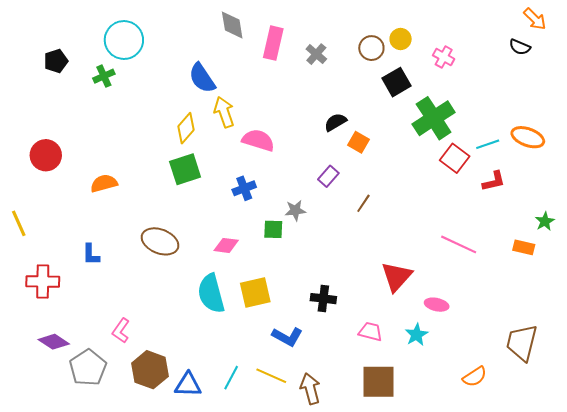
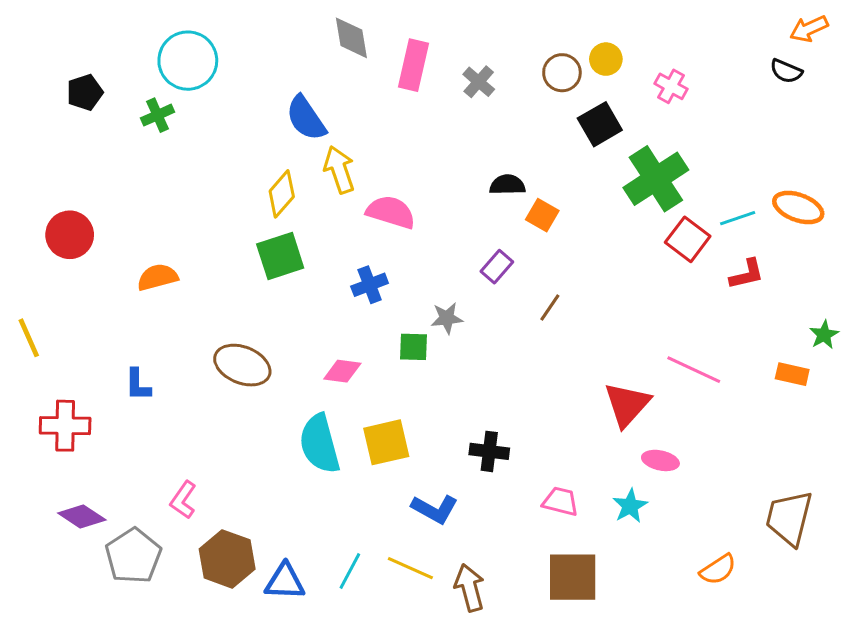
orange arrow: (535, 19) -> (809, 29), turned 110
black semicircle: (335, 122) -> (507, 185), turned 30
red triangle: (397, 276) -> (627, 404), moved

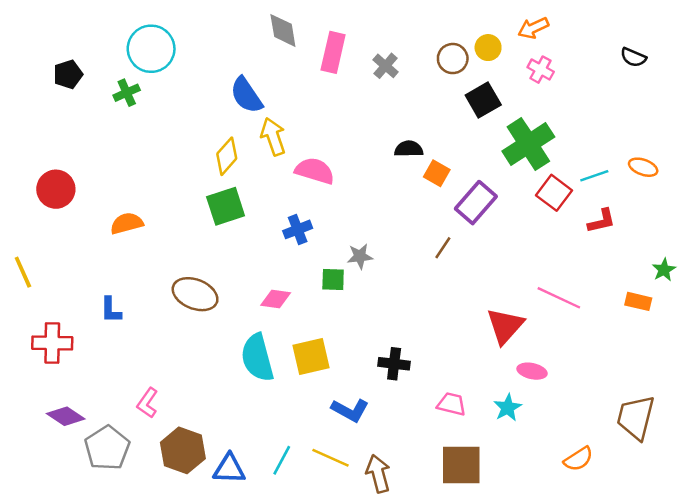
orange arrow: (809, 29) -> (533, 28), moved
orange ellipse: (798, 208) -> (643, 167), size x0.7
purple rectangle: (497, 267) -> (476, 203), moved, size x1.6

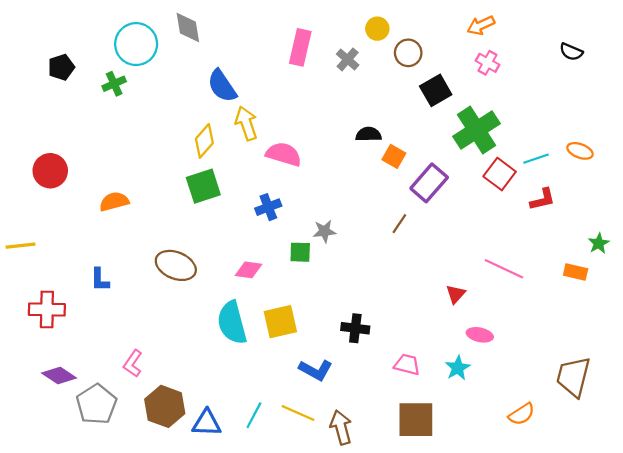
gray diamond: (283, 30) -> (188, 28), moved
yellow circle: (488, 48) -> (377, 29), moved
yellow line: (23, 272) -> (20, 246), turned -72
red triangle: (505, 326) -> (456, 294), size x0.6

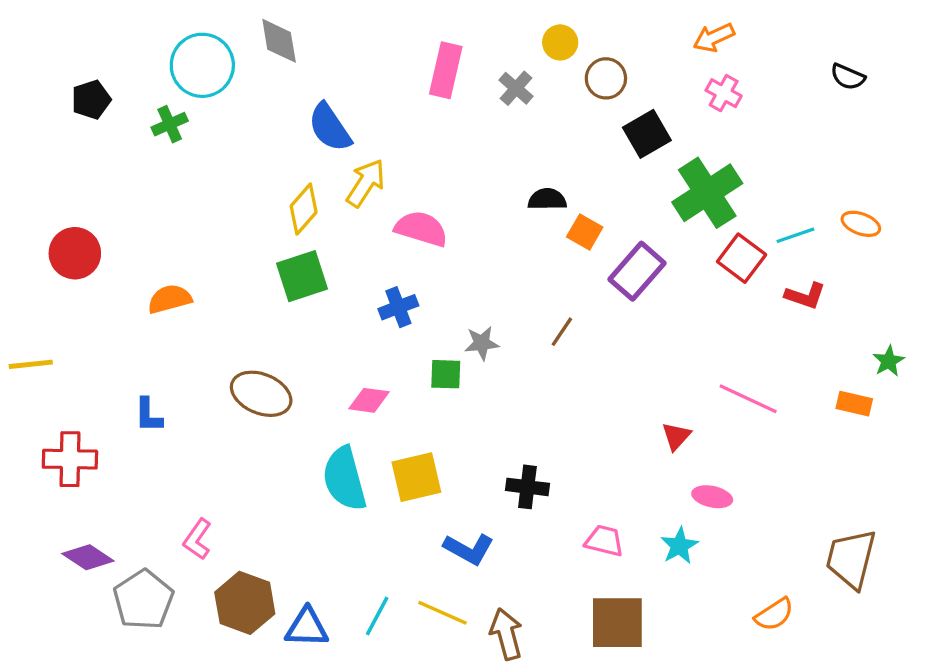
yellow arrow: (246, 123) -> (366, 183), turned 52
red L-shape: (543, 199) -> (805, 296), turned 32
brown line: (399, 224) -> (562, 332), moved

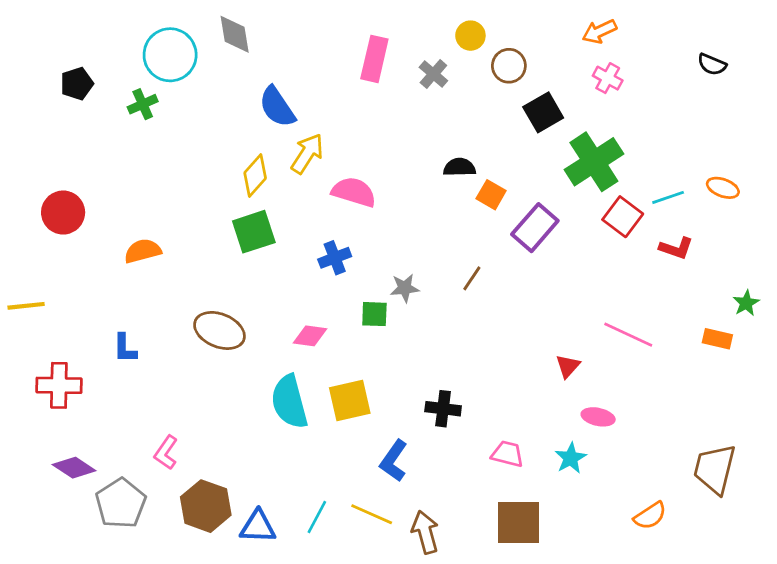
blue L-shape: (469, 549) -> (394, 461), turned 96

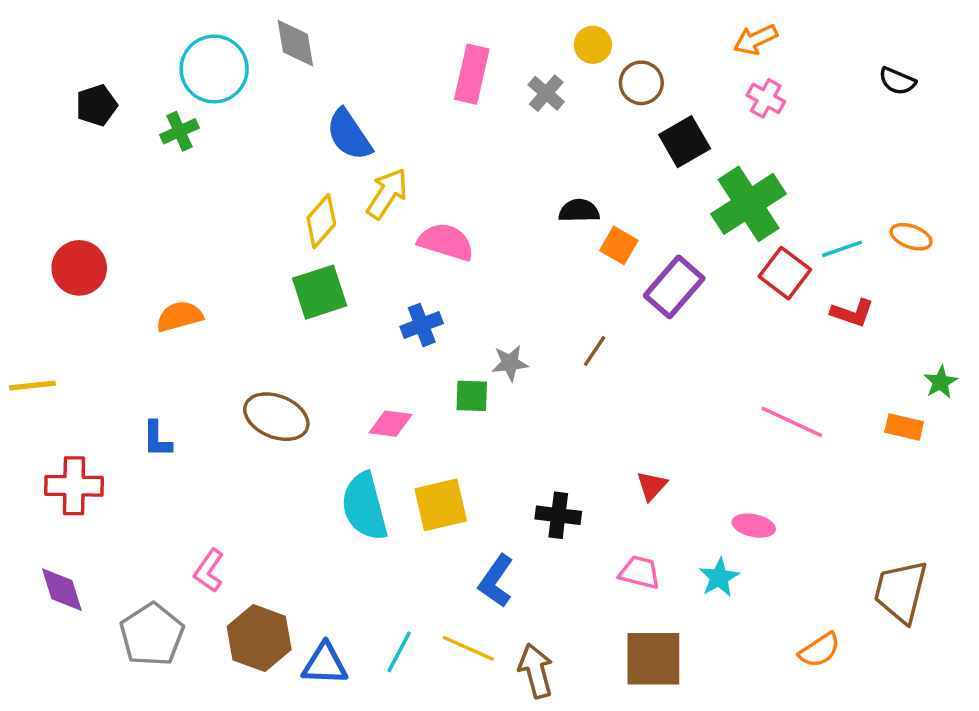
red triangle: (568, 366) -> (652, 486), moved
purple diamond: (74, 468) -> (62, 590), moved, turned 39

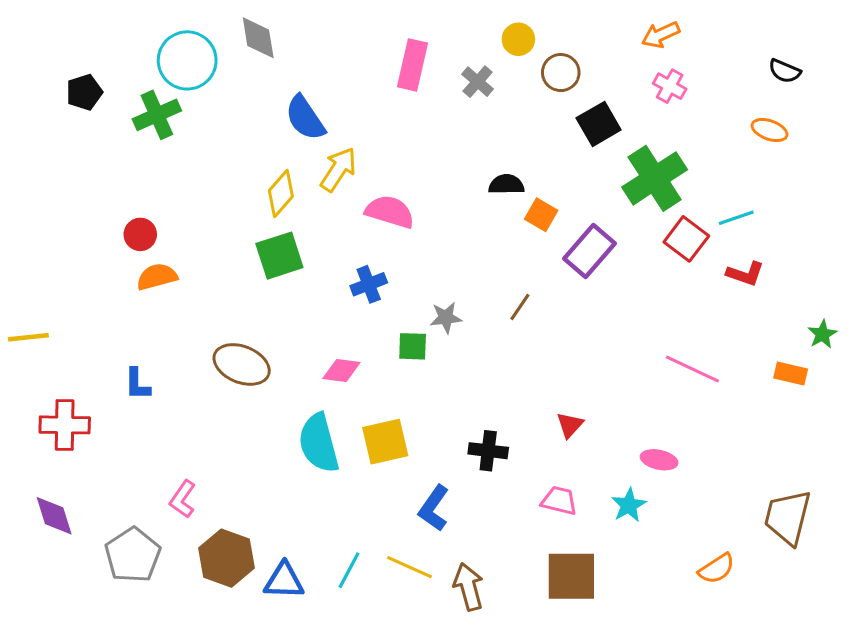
green cross: (180, 131) -> (157, 115), size x1.4
orange ellipse: (911, 237) -> (769, 130), moved
red circle: (79, 268) -> (140, 234), moved, size x0.7

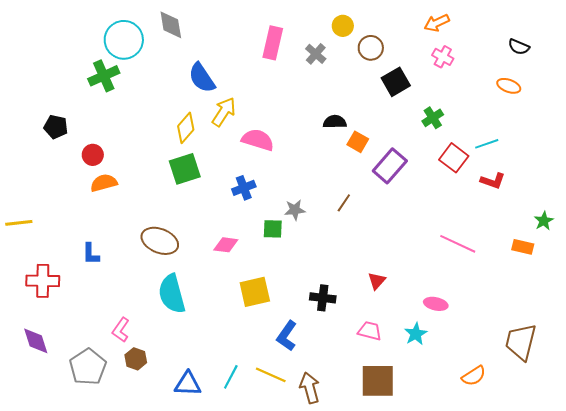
black pentagon: (84, 92) -> (56, 127), moved, turned 30
green cross: (655, 178) -> (433, 118), size x0.5
cyan semicircle: (319, 443) -> (172, 294), moved
brown hexagon: (226, 558) -> (136, 359), moved, size x0.6

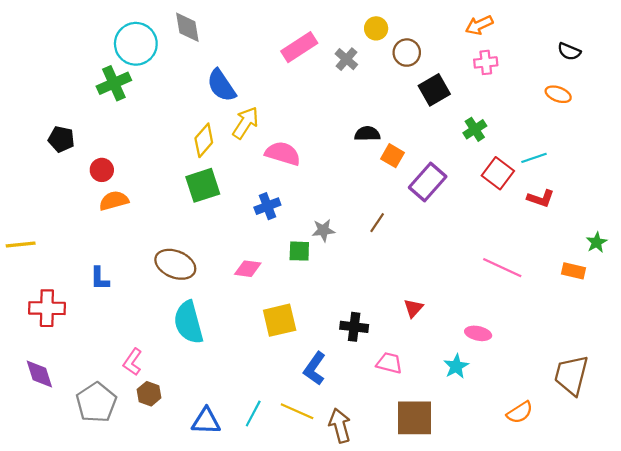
pink rectangle: (273, 43) -> (299, 47), turned 44
pink cross: (443, 57) -> (486, 62), turned -35
pink trapezoid: (370, 331) -> (389, 363), moved

